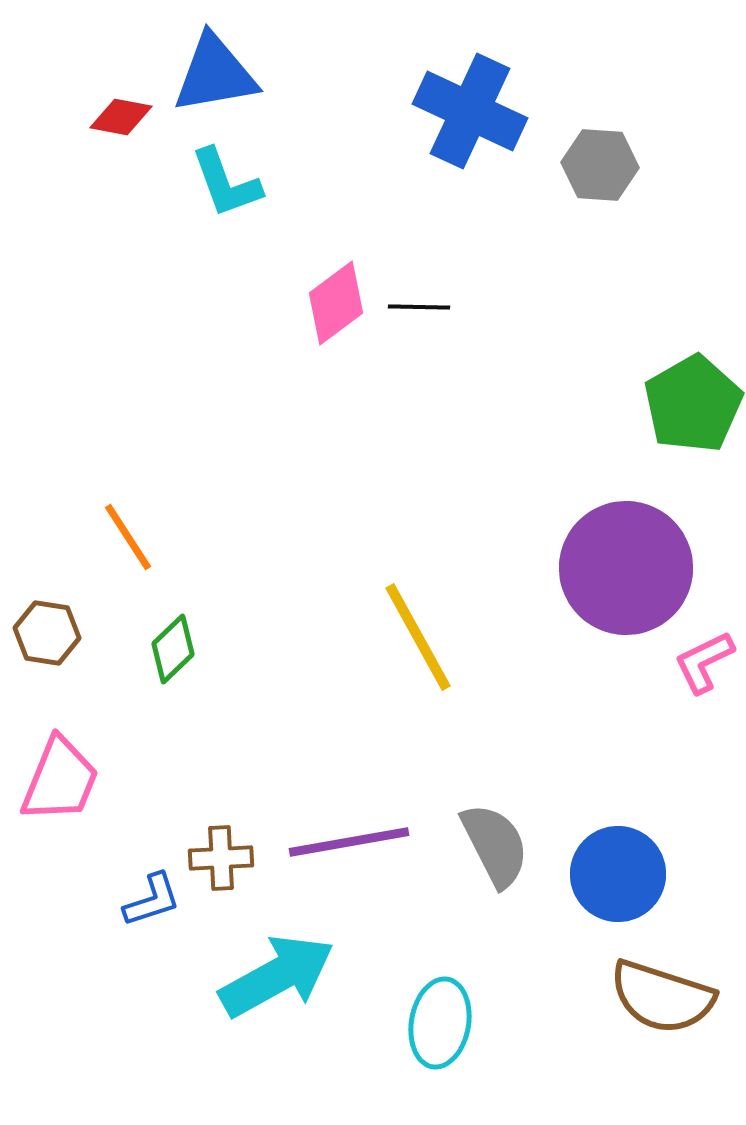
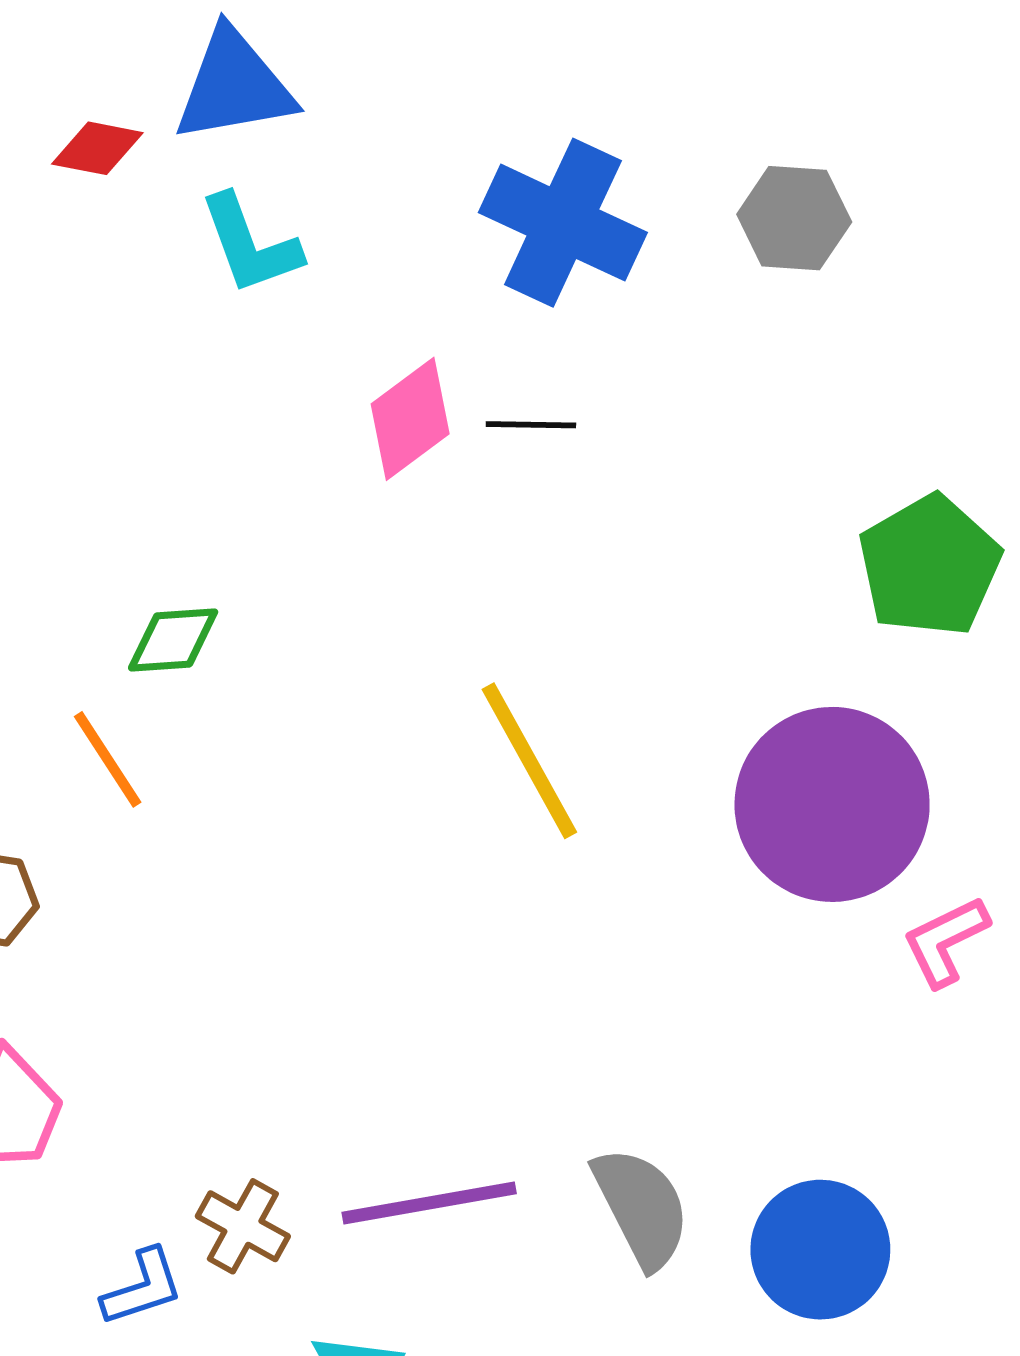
blue cross: (470, 111) -> (563, 223), moved
yellow line: (418, 637) -> (529, 761), moved
green diamond: (173, 649) -> (173, 640), moved, turned 40
brown cross: (221, 858) -> (243, 1226), turned 32

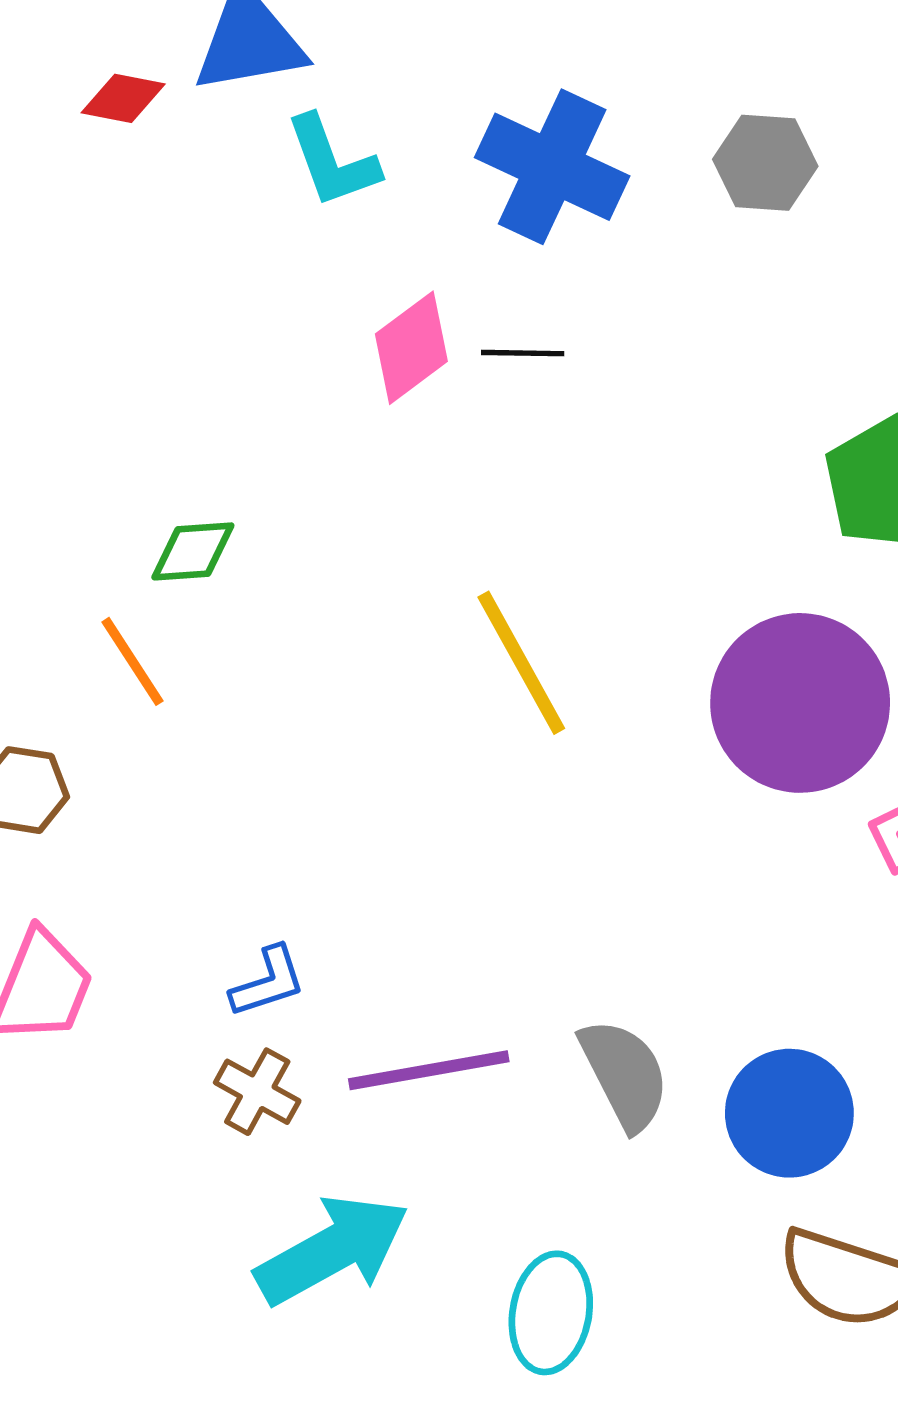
cyan L-shape: (250, 244) -> (332, 161), moved
blue L-shape: (142, 1287) -> (268, 982), moved

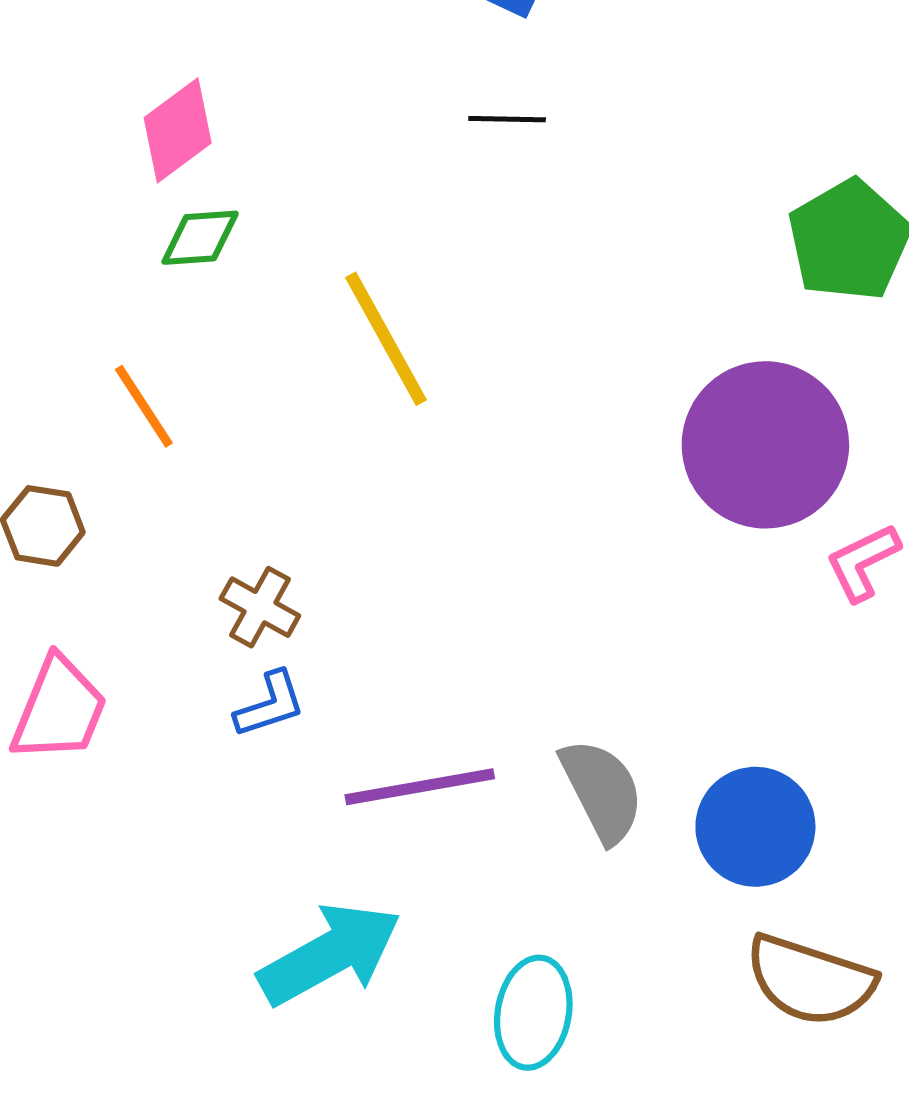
pink diamond: (411, 348) -> (178, 130), moved
green diamond: (193, 551) -> (200, 238), moved
yellow line: (521, 663) -> (386, 339), moved
brown cross: (257, 1092) -> (260, 607), moved

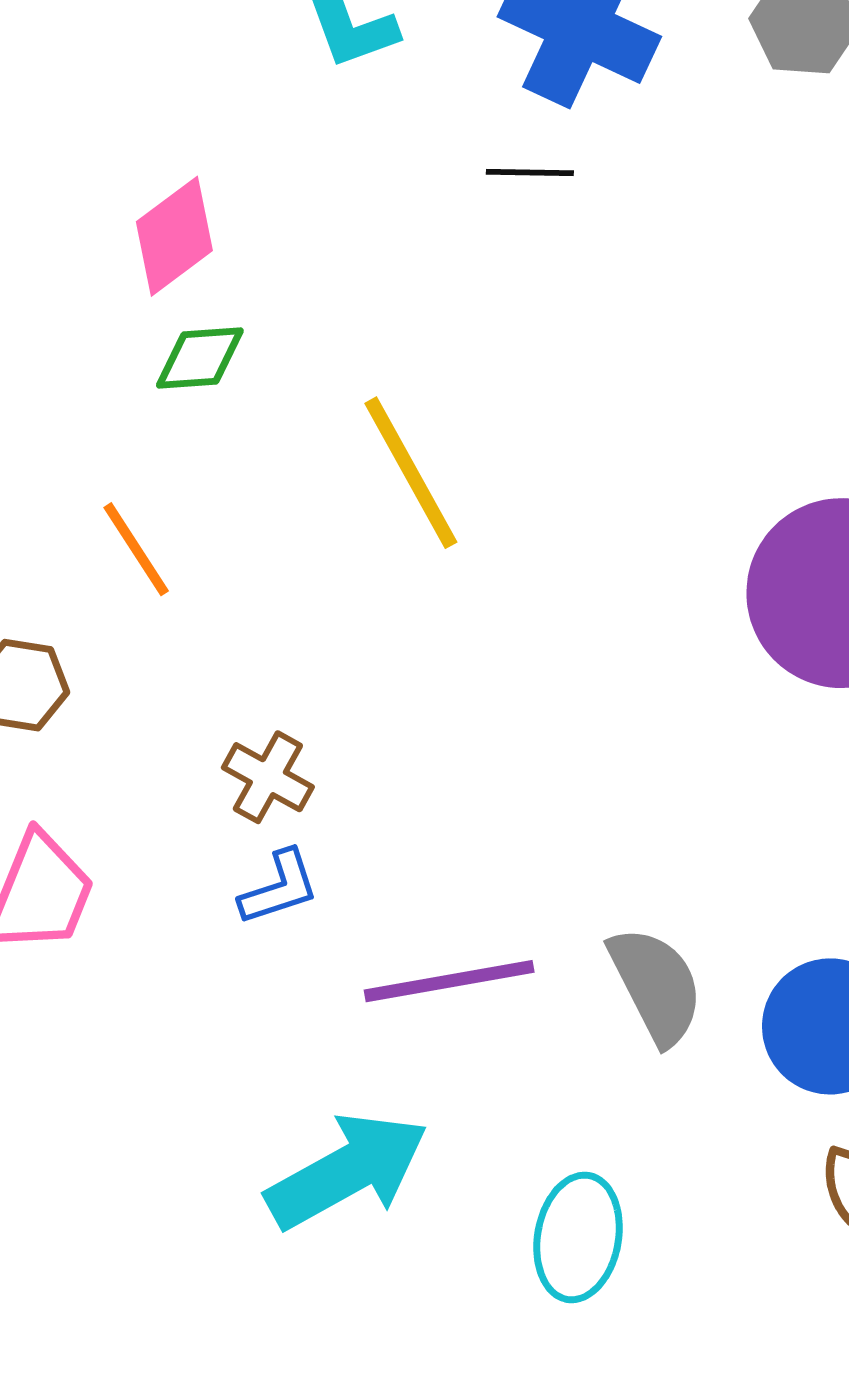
black line: (507, 119) -> (530, 172), moved

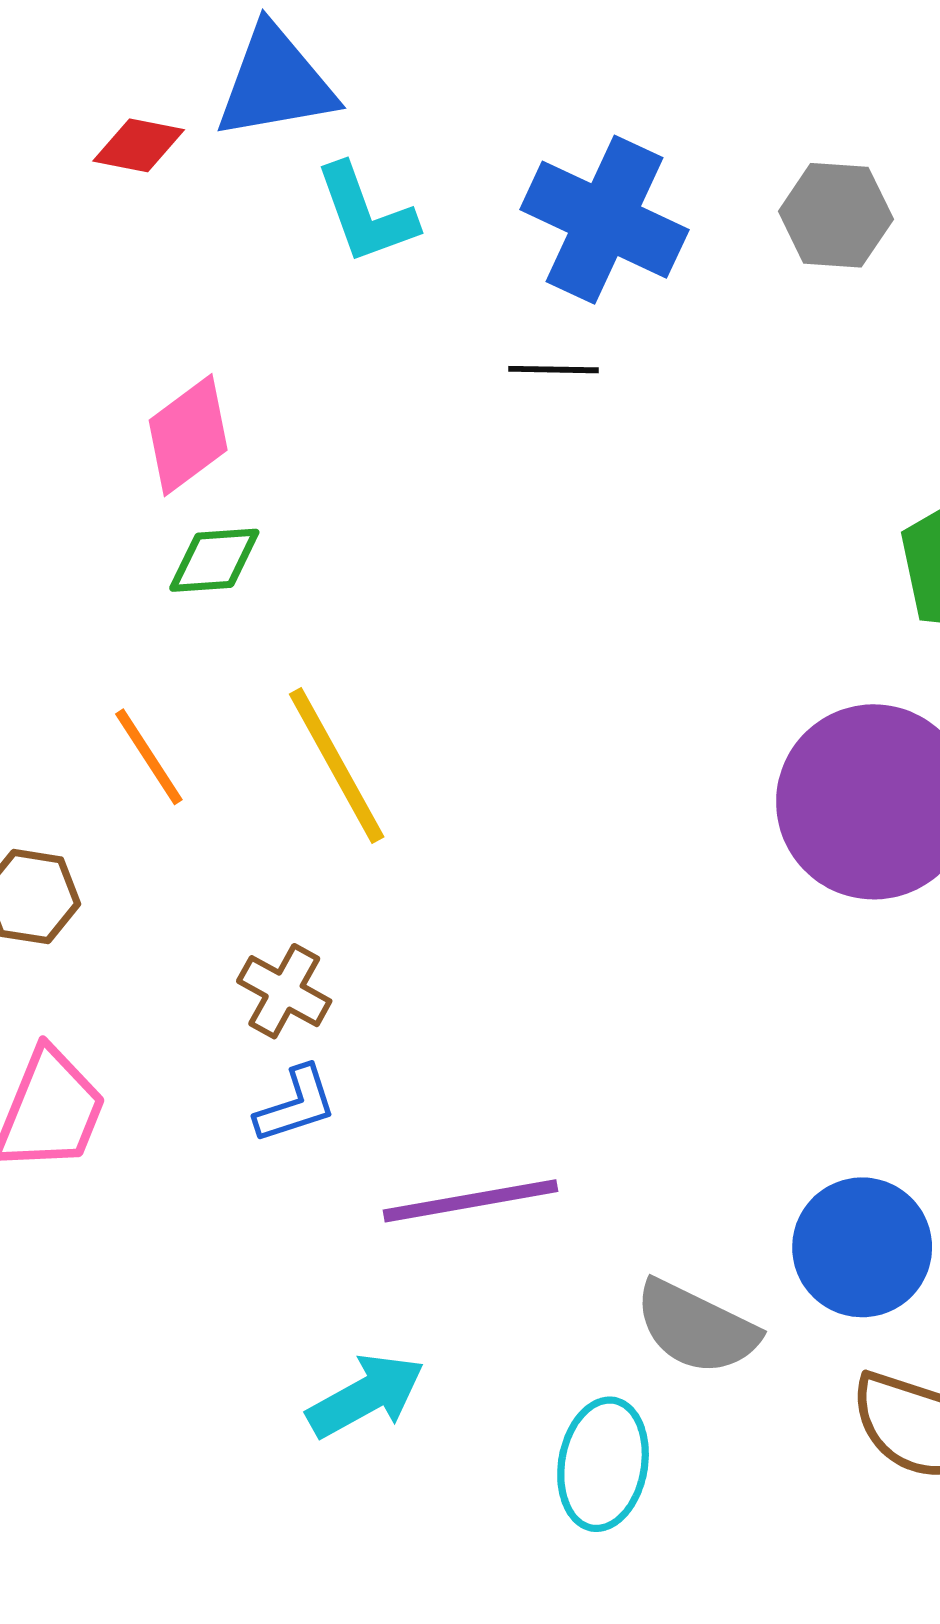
yellow line: (411, 473) -> (337, 766), moved
gray semicircle: (656, 985) -> (696, 1327), moved, turned 143
cyan arrow: (347, 1171) -> (366, 1396), size x0.7

